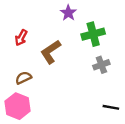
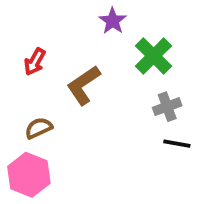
green cross: (93, 34) -> (154, 56), turned -30
black line: (111, 107) -> (177, 144), moved

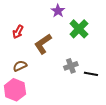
gray cross: (167, 107) -> (71, 66), moved

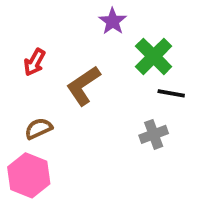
gray cross: (71, 66) -> (154, 134), moved
black line: (91, 74) -> (171, 93), moved

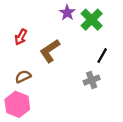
green cross: (154, 56) -> (92, 20), moved
black line: (171, 93) -> (102, 56), turned -70

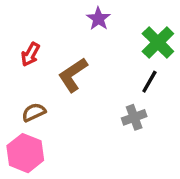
green cross: (92, 20) -> (158, 42), moved

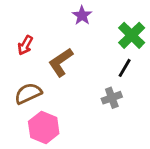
brown semicircle: (34, 112) -> (28, 93), size x1.4
pink hexagon: (25, 153) -> (44, 127), moved

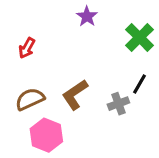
brown L-shape: (61, 62) -> (75, 95), moved
black line: (125, 68) -> (140, 84), moved

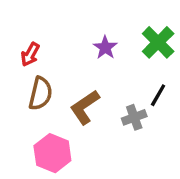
purple star: (87, 16) -> (105, 48), moved
brown semicircle: (30, 99) -> (40, 94), moved, turned 128

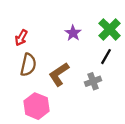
black line: (158, 95) -> (106, 57), moved

